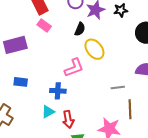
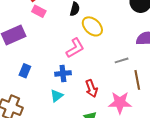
blue rectangle: (21, 82) -> (25, 71), turned -64
red arrow: (68, 119) -> (91, 89), moved

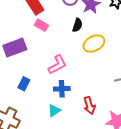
yellow ellipse: (92, 26) -> (94, 44), turned -75
pink L-shape: (75, 48) -> (57, 65), moved

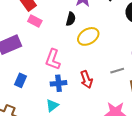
pink L-shape: (57, 65) -> (53, 59), turned 140
red arrow: (89, 105) -> (86, 80), moved

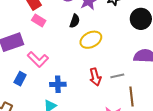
pink L-shape: (53, 59) -> (38, 59), moved, turned -70
red arrow: (86, 80) -> (95, 77), moved

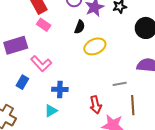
red arrow: (95, 77) -> (96, 105), moved

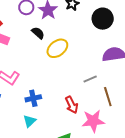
black semicircle: (80, 27) -> (38, 33), turned -56

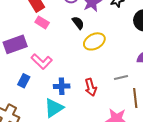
red arrow: (72, 105) -> (91, 87), moved
cyan triangle: (30, 121) -> (54, 108), size x1.5

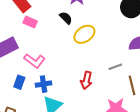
blue cross: (62, 86) -> (44, 84), moved
red arrow: (91, 87) -> (86, 80), turned 36

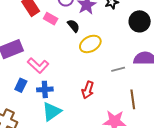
pink rectangle: (30, 22) -> (51, 19), moved
gray line: (115, 67) -> (118, 69), moved

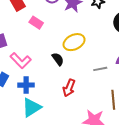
pink rectangle: (51, 19) -> (36, 23), moved
black semicircle: (73, 26) -> (58, 59), moved

